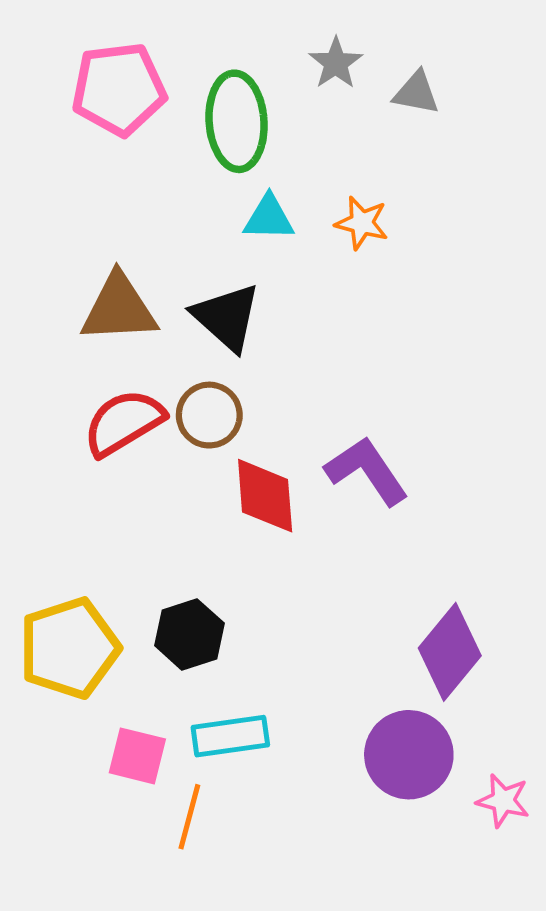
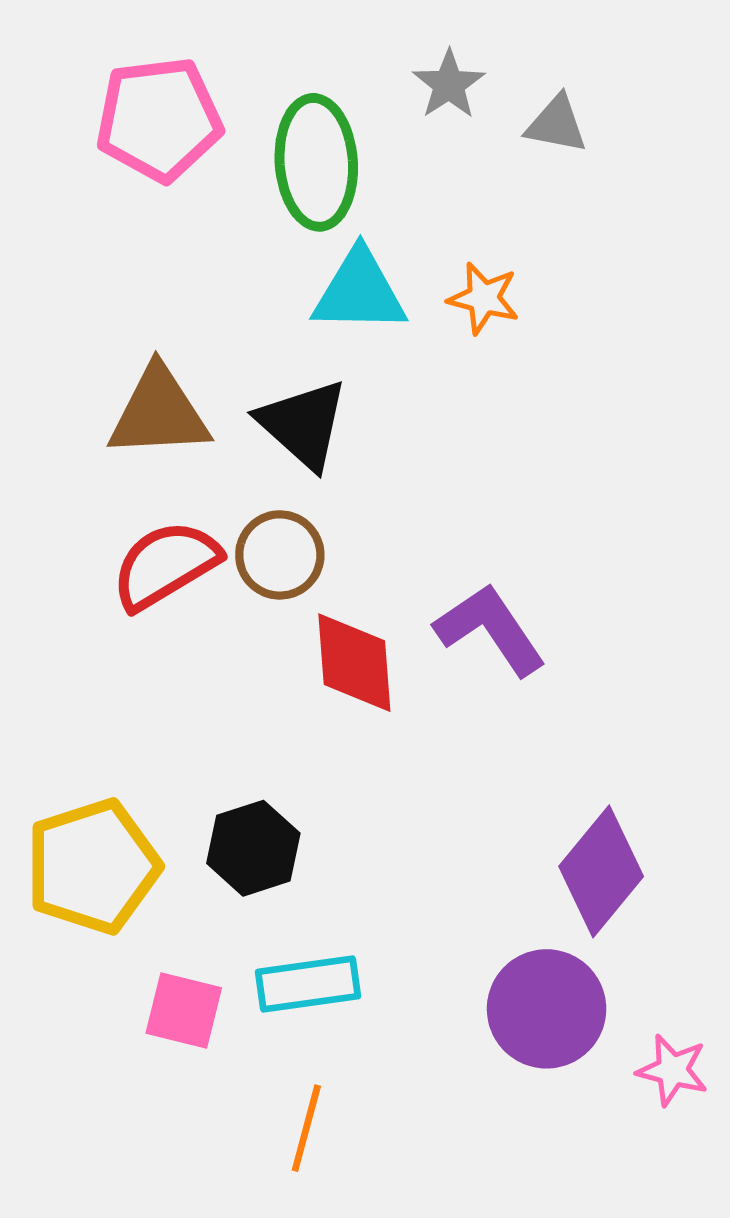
cyan triangle: (269, 218) -> (359, 292), size x1.4
orange line: (189, 817) -> (306, 1128), moved

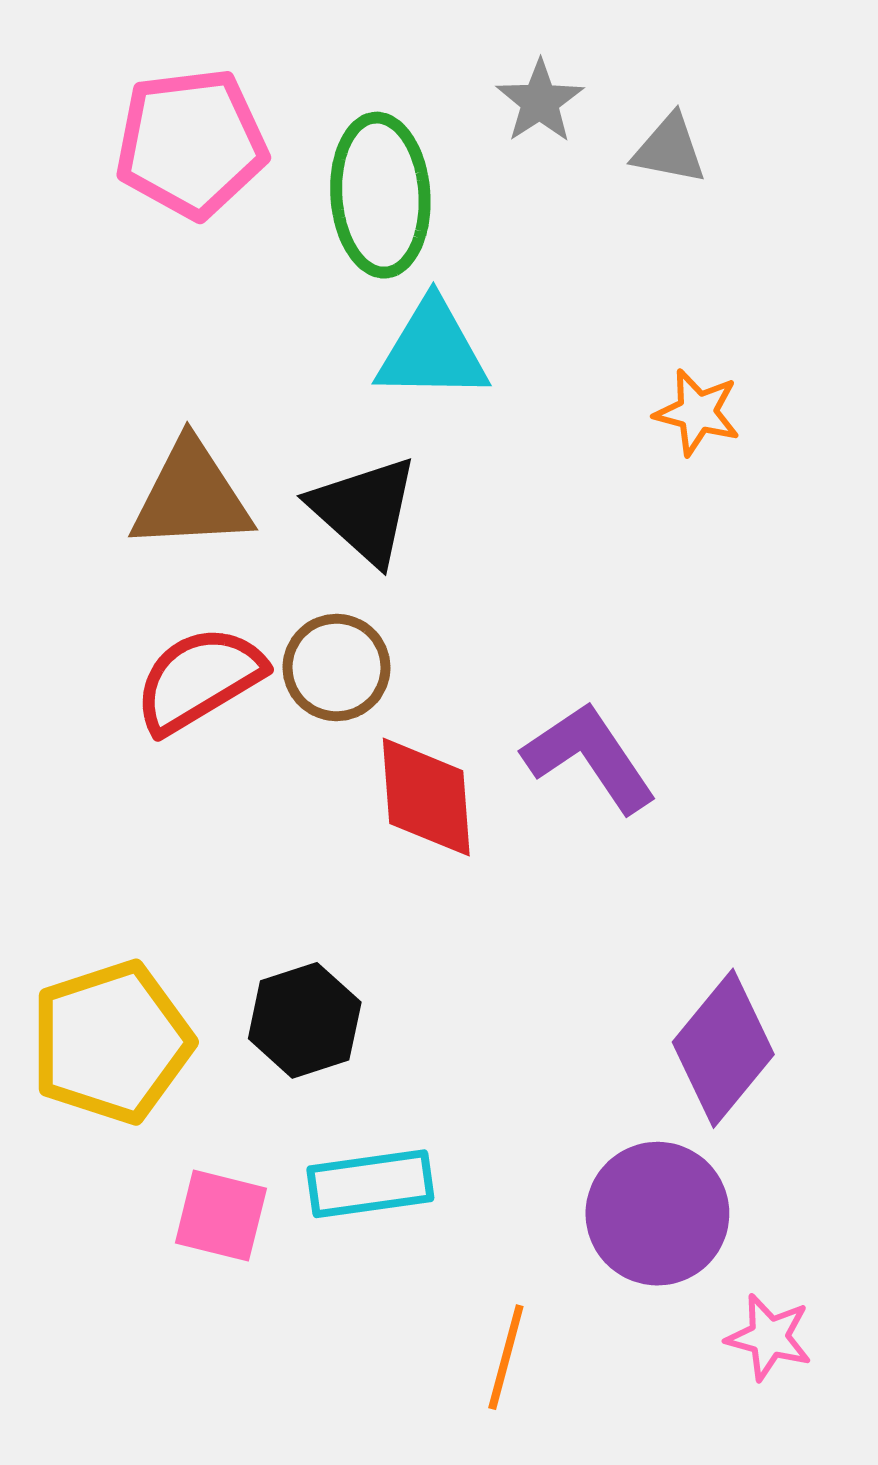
orange star: (484, 298) -> (697, 412), moved
pink star: (672, 1070) -> (769, 1337), moved
orange line: (306, 1128) -> (506, 1357), moved

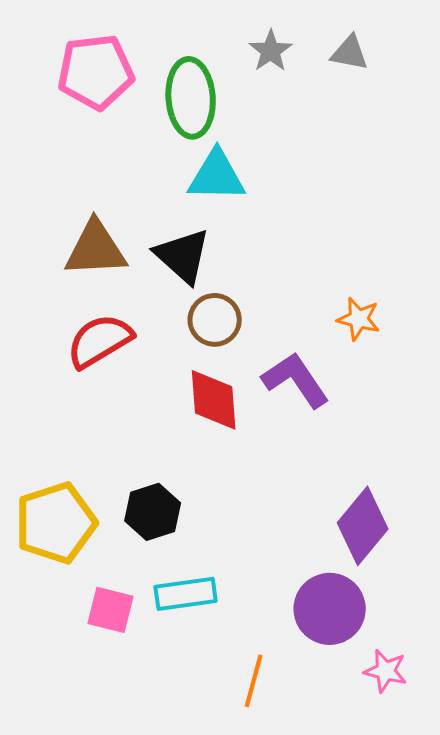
gray triangle: (669, 149) -> (350, 53), moved
orange star: (697, 412) -> (359, 319), moved
brown circle: (337, 667) -> (215, 320), moved

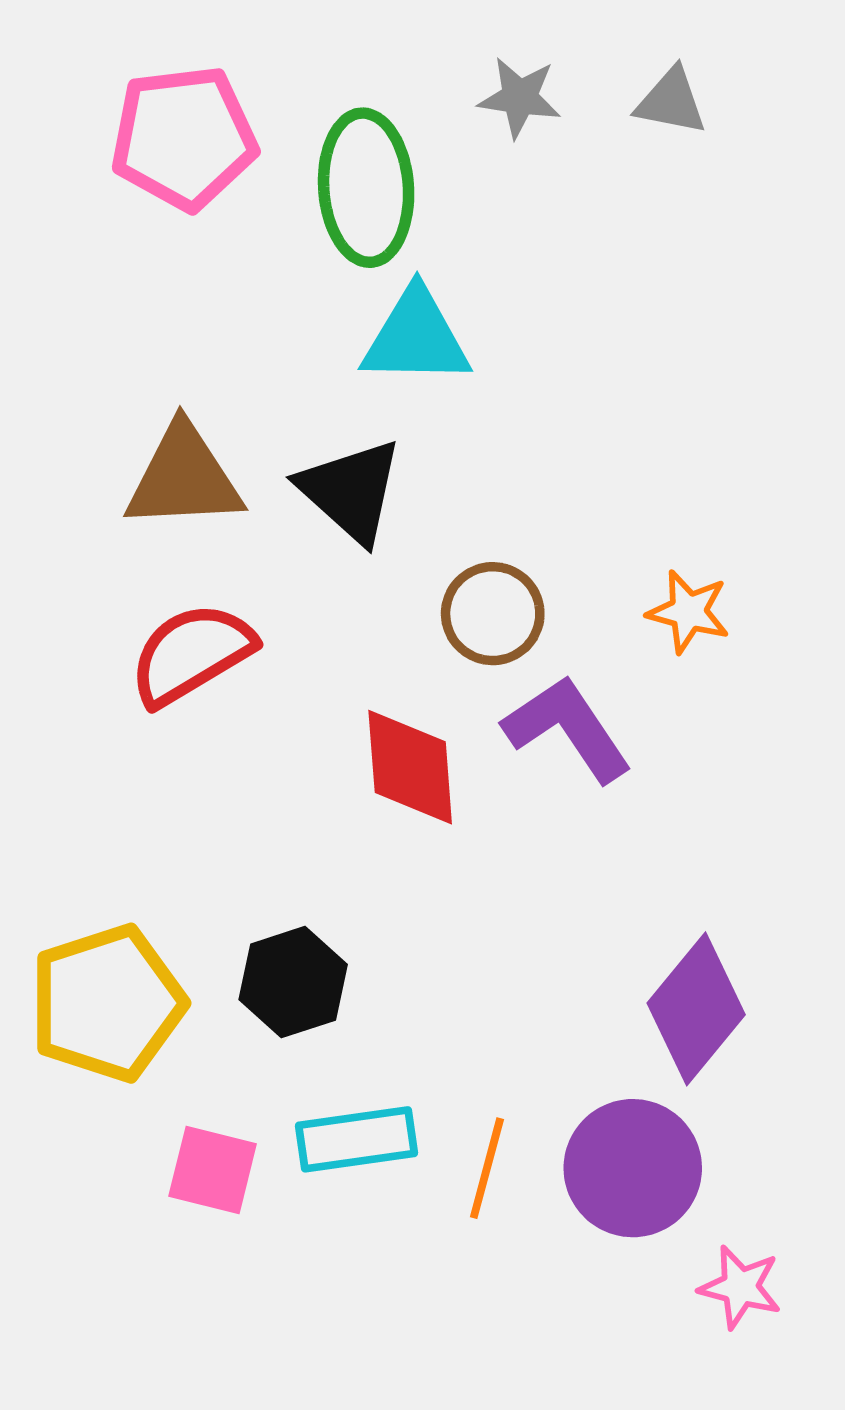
gray star: (271, 51) -> (520, 98), turned -30
brown circle: (215, 320) -> (493, 614), moved
orange line: (254, 681) -> (487, 1168), moved

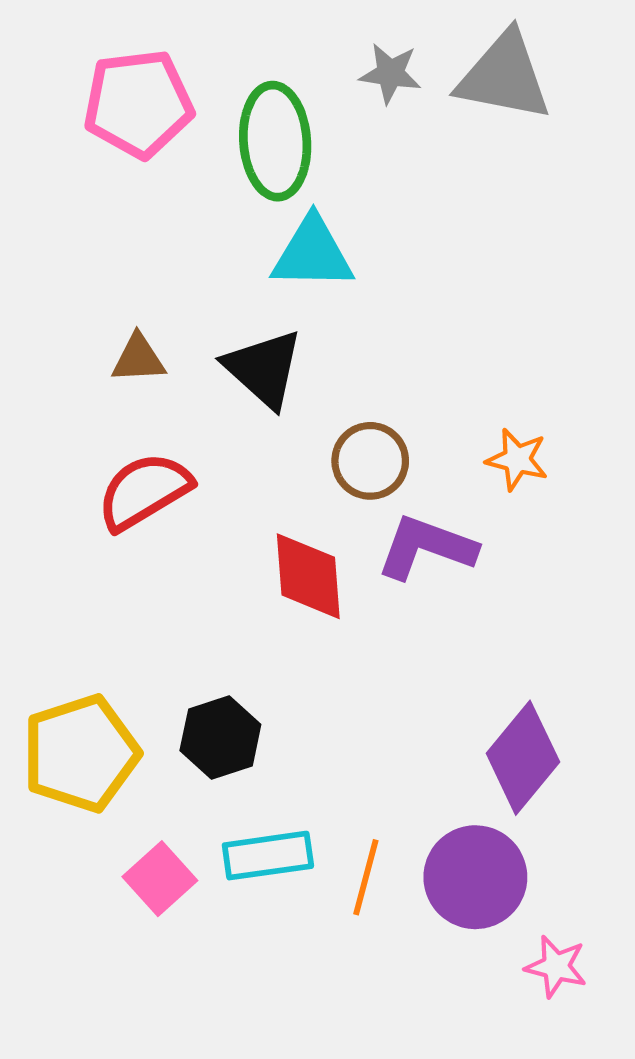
gray triangle: (671, 101) -> (504, 76), size x1.8
brown triangle: (184, 477) -> (138, 359), size x0.6
purple L-shape: (568, 729) -> (426, 547), turned -36
pink square: (213, 1170) -> (160, 879), turned 34

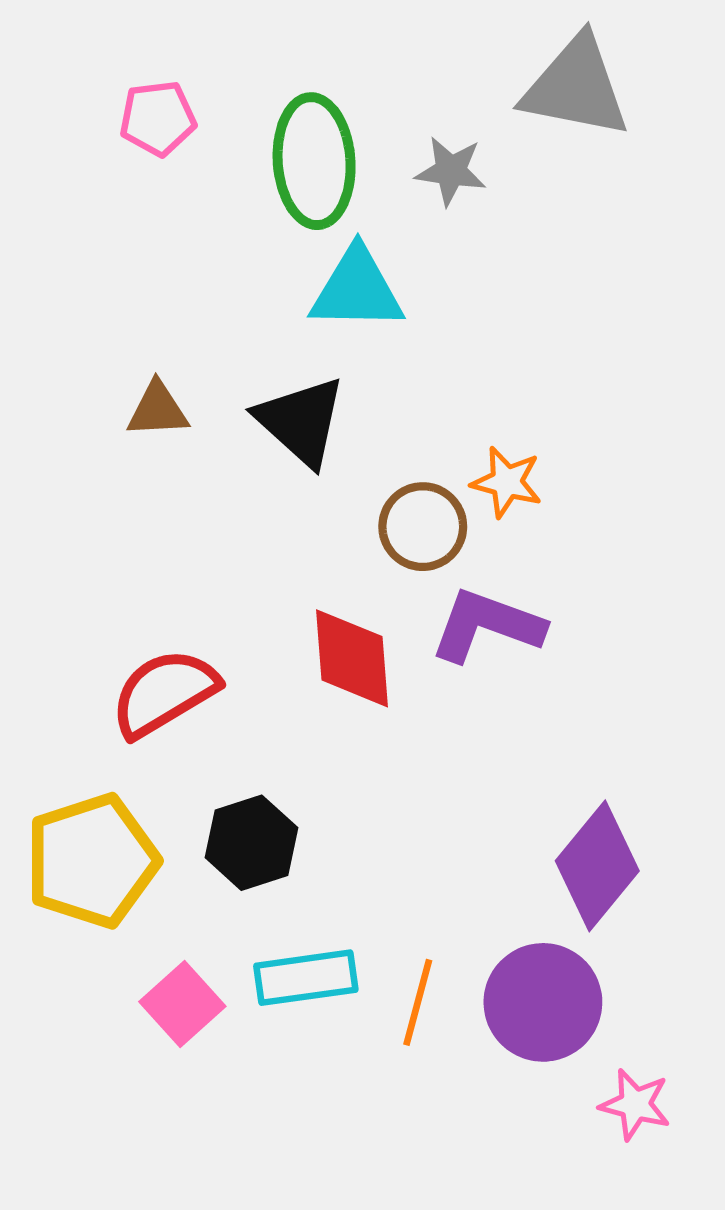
gray star: (390, 73) -> (451, 171), moved
pink pentagon: (138, 104) -> (158, 118), size x0.6
orange star: (517, 459) -> (507, 482), moved
red semicircle: (144, 491) -> (164, 693), moved

